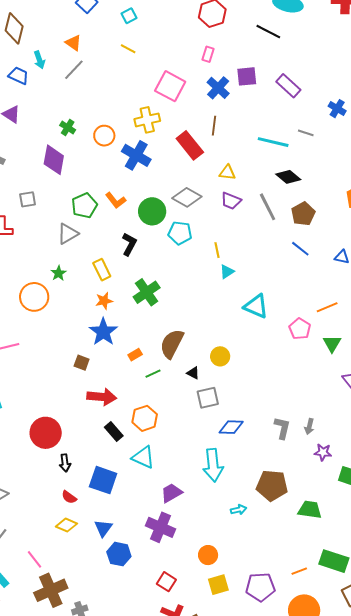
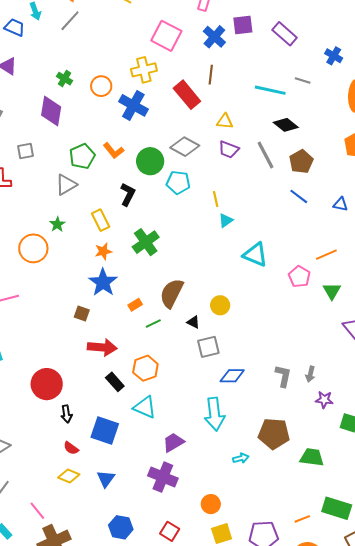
blue hexagon: (119, 554) -> (121, 527), moved

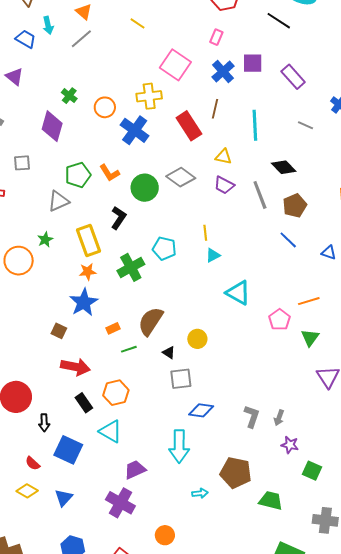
cyan line: (270, 90) -> (255, 125), moved, turned 68
cyan pentagon: (178, 182) -> (164, 248), moved
yellow rectangle: (101, 220) -> (89, 240), size x1.4
black arrow: (66, 414) -> (44, 423), moved

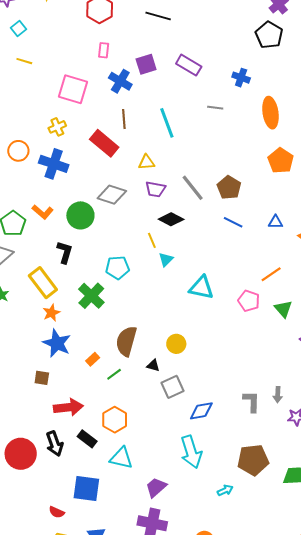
yellow cross: (149, 96) -> (57, 127), size x0.7
black diamond: (284, 167) -> (171, 219), moved
black arrow: (44, 423) -> (55, 444), moved, size x1.4

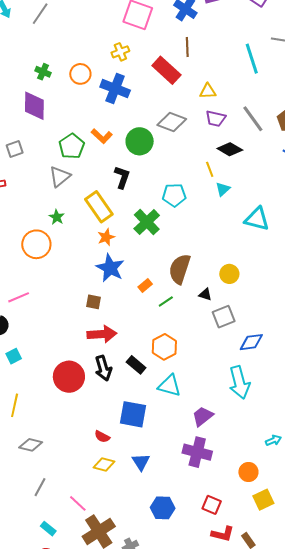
cyan line: (167, 123) -> (252, 59), moved
red arrow: (68, 407) -> (102, 334), moved
cyan arrow: (225, 490) -> (273, 440), moved

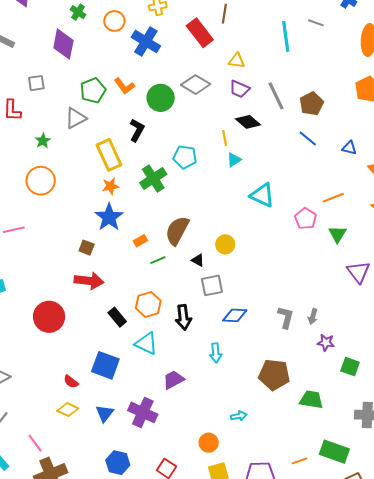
green star: (57, 217) -> (43, 141), moved
black arrow: (103, 368) -> (183, 317), moved
cyan arrow: (239, 382) -> (216, 353), size x0.6
purple cross: (197, 452) -> (143, 412), moved

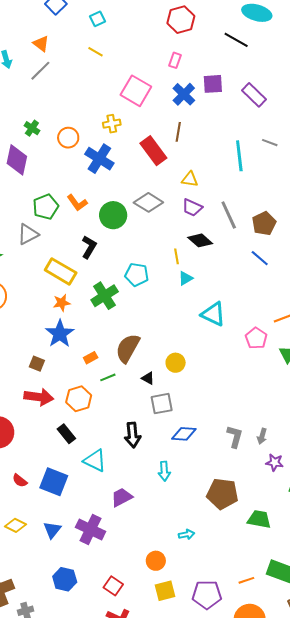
yellow rectangle: (109, 155) -> (61, 271), turned -36
orange hexagon: (148, 305) -> (79, 399), moved
red semicircle: (71, 382) -> (20, 481), moved

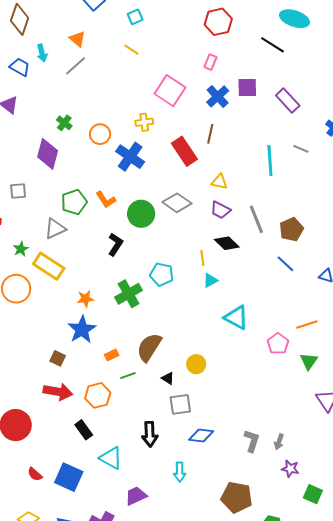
yellow rectangle: (61, 271) -> (49, 266), moved

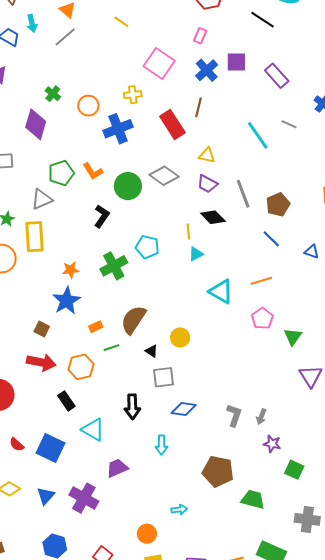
blue cross: (130, 157) -> (118, 129), turned 32
cyan line: (270, 161) -> (258, 135), turned -32
yellow rectangle: (49, 266) -> (34, 237), turned 52
orange line: (307, 325) -> (261, 281), moved

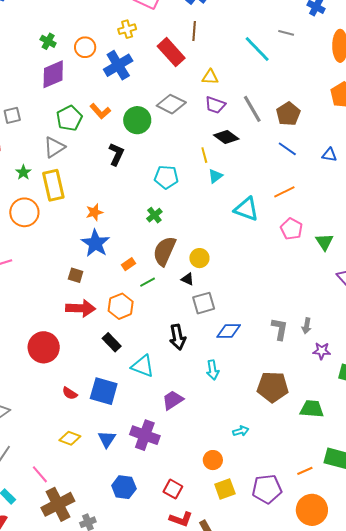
purple diamond: (36, 124) -> (53, 74), moved, turned 60
green cross: (114, 266) -> (154, 215), moved, size x0.6
yellow circle: (180, 337) -> (199, 258), moved

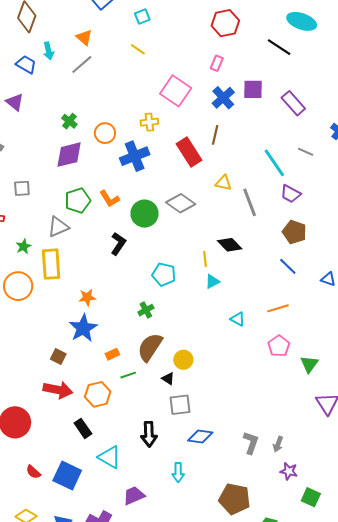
purple trapezoid: (215, 105) -> (291, 194), moved
gray line: (252, 109) -> (250, 202), moved
brown pentagon: (288, 114) -> (294, 232), turned -30
cyan triangle: (246, 209) -> (238, 319), size x0.6

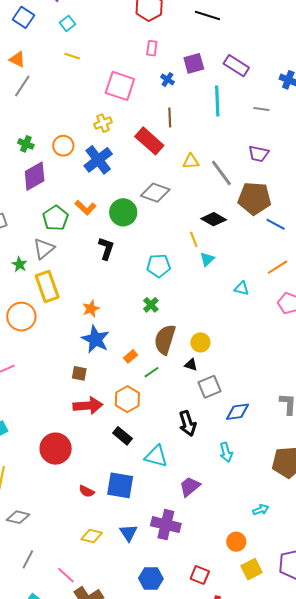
blue cross: (223, 98) -> (167, 79), size x0.6
cyan line: (274, 163) -> (217, 101), moved, turned 48
brown pentagon: (294, 232) -> (254, 198), moved, size x1.4
green star: (24, 246) -> (19, 264), moved

